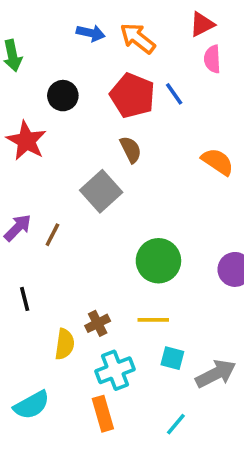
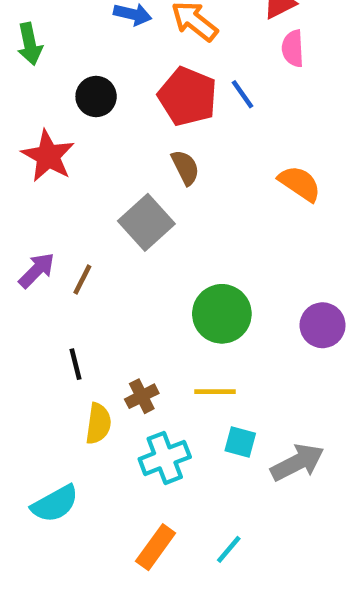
black line: (25, 299) -> (75, 364), moved
orange rectangle: (103, 414) -> (156, 547), moved, turned 52
cyan line: (176, 424) -> (229, 549), moved

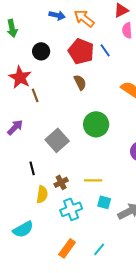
gray square: (146, 222) -> (57, 140), moved
brown line: (82, 280) -> (35, 95), moved, turned -48
green circle: (222, 314) -> (96, 124), moved

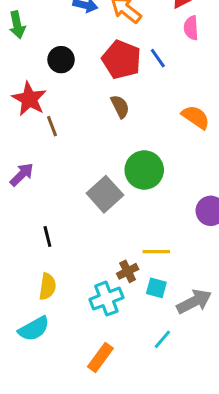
gray square: (57, 140) -> (105, 194), moved
yellow line: (93, 180) -> (156, 252), moved
brown cross: (61, 182) -> (128, 271), moved
yellow semicircle: (42, 194) -> (47, 286), moved
cyan line: (99, 249) -> (162, 339), moved

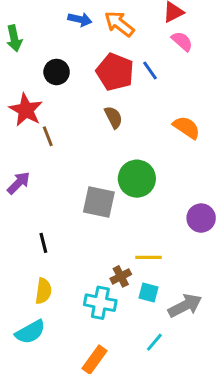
pink semicircle: (191, 28) -> (182, 41), turned 135
gray square: (105, 194) -> (99, 202), turned -36
cyan cross: (106, 299) -> (100, 303), turned 32

